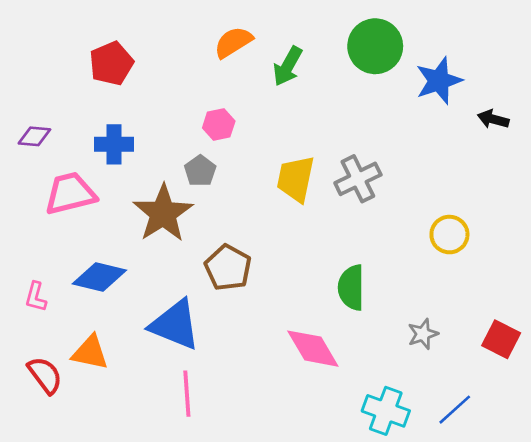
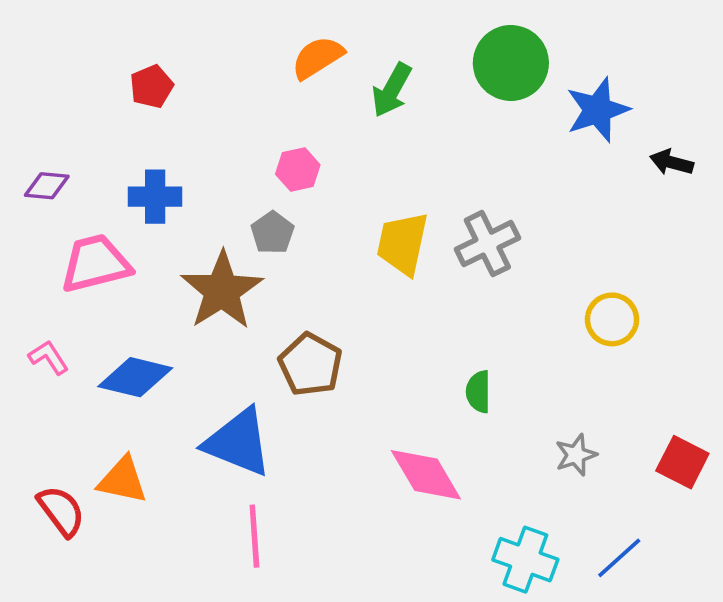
red pentagon: (111, 63) -> (151, 86), size x0.7
green semicircle: (351, 288) -> (478, 392), size x0.7
pink L-shape: (36, 297) -> (49, 357), moved, turned 132

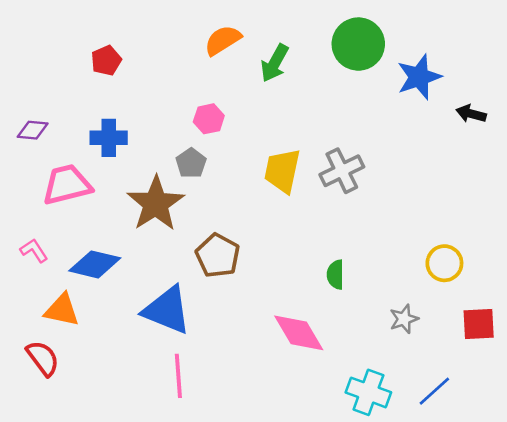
yellow circle: (612, 319) -> (444, 263), moved
red square: (682, 462) -> (479, 324), turned -30
orange triangle: (123, 480) -> (62, 310), moved

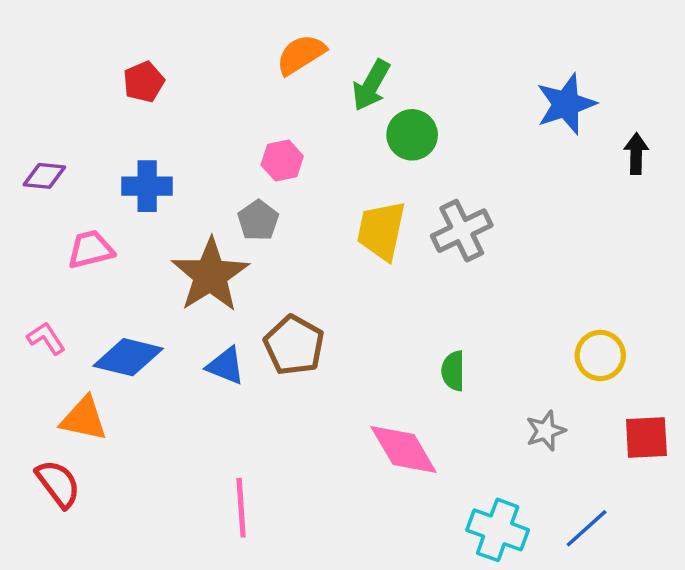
green circle: (358, 44) -> (412, 135), moved, size x0.7
black arrow: (471, 114) -> (636, 154), turned 76
pink trapezoid: (67, 185) -> (91, 249), size x0.7
blue triangle: (167, 310) -> (226, 366), moved, size x0.6

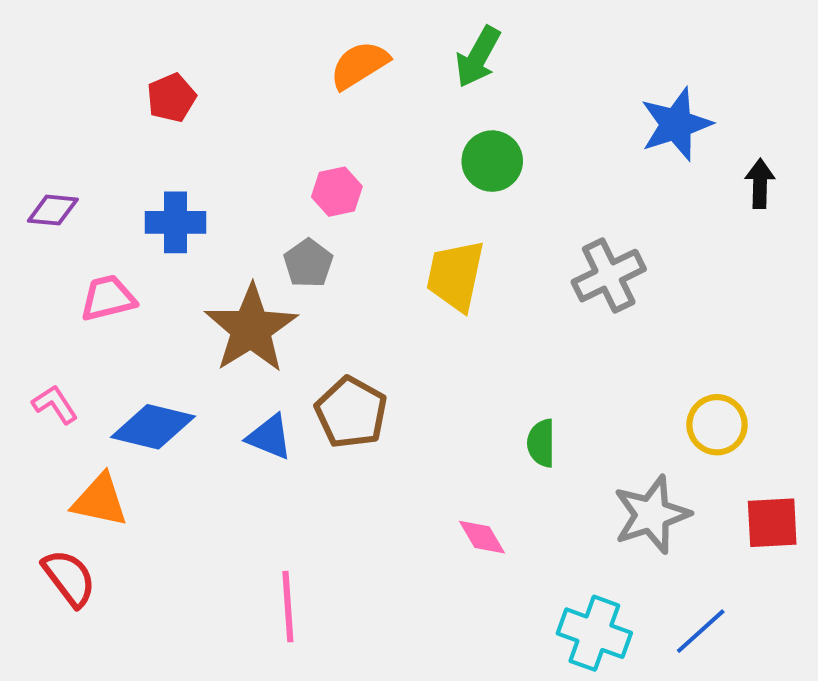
green arrow: (371, 85) -> (478, 57), moved
gray cross: (462, 231) -> (609, 276), moved
gray star: (546, 431) -> (652, 515), size x1.6
pink diamond: (404, 450) -> (482, 537), size x0.6

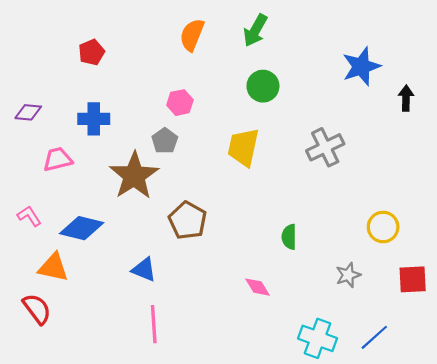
orange semicircle: (359, 65) -> (192, 35), turned -36
blue triangle: (269, 437) -> (144, 270), moved
gray star: (652, 515) -> (348, 275), size x0.6

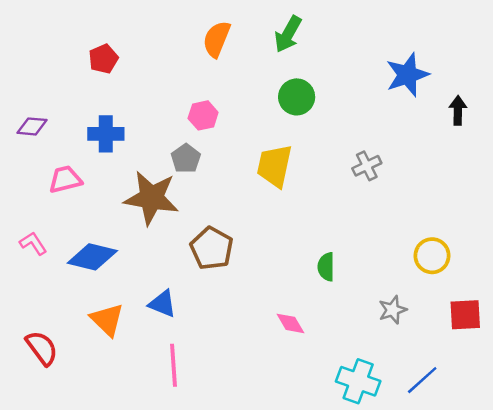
gray cross: (325, 147) -> (367, 166), size x0.7
brown star: (134, 176) -> (151, 198), turned -30
orange triangle: (53, 267) -> (107, 320), moved, turned 32

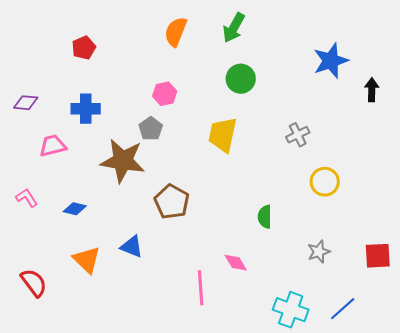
yellow circle: (432, 256) -> (325, 182), moved
blue diamond: (92, 257) -> (75, 209), size x0.6
pink line: (174, 365) -> (201, 288), moved

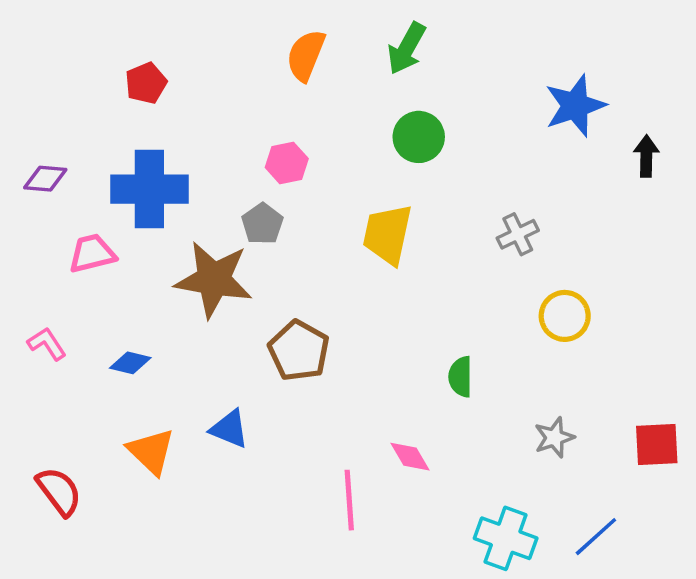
blue cross: (86, 109) -> (149, 189), size x1.5

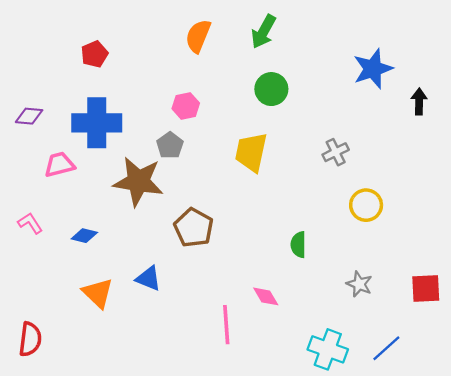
gray star: (554, 438) -> (359, 284), turned -30
red semicircle: (59, 491) -> (30, 339), moved, turned 44

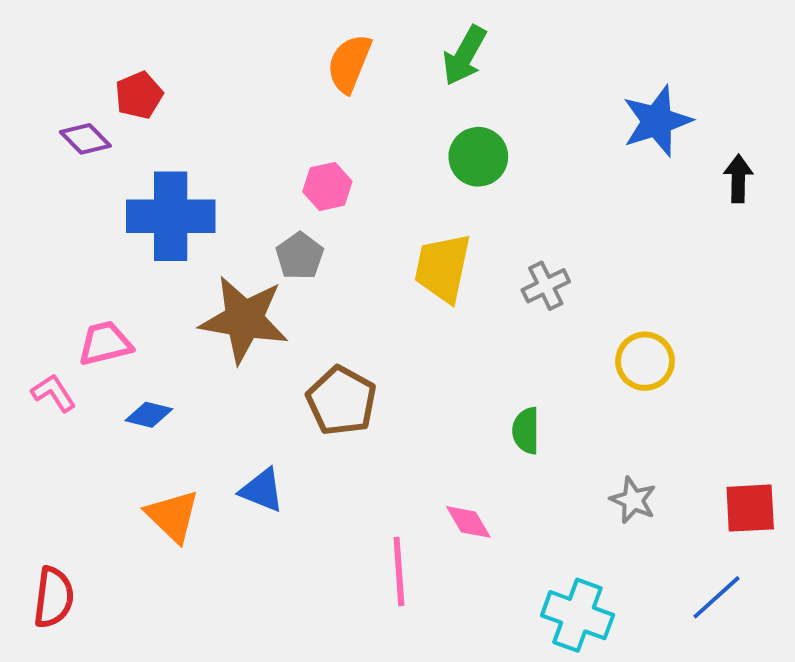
red pentagon: (94, 54) -> (139, 95), moved
purple diamond: (29, 116) -> (85, 139), moved, turned 40
gray cross: (336, 152) -> (546, 286), moved
pink trapezoid: (59, 165) -> (105, 343), moved
blue line: (386, 348) -> (716, 597), moved

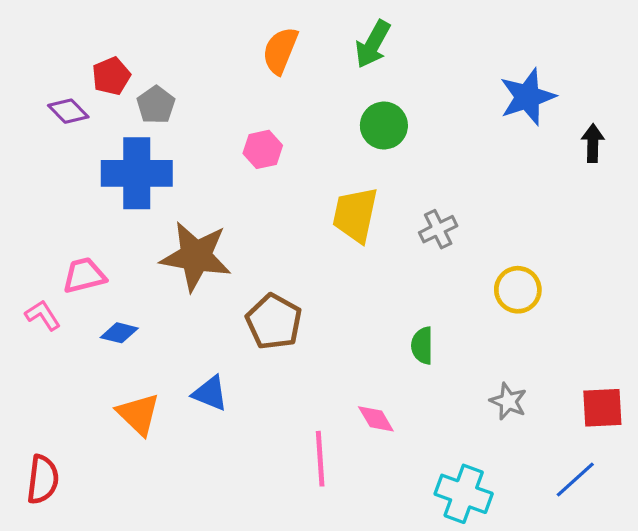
gray pentagon: (300, 256) -> (156, 105), moved

